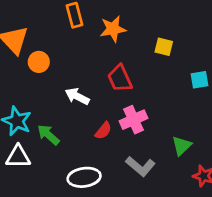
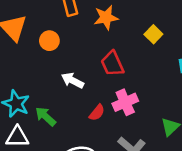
yellow square: (164, 47) -> (153, 34), turned 30
orange circle: (39, 62) -> (49, 41), moved

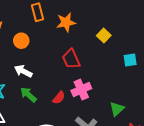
white arrow: (73, 80) -> (23, 71), moved
green arrow: (46, 116) -> (28, 95), moved

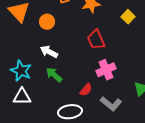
red semicircle: (59, 98) -> (86, 90), moved

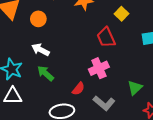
red trapezoid: (96, 40) -> (106, 37), moved

